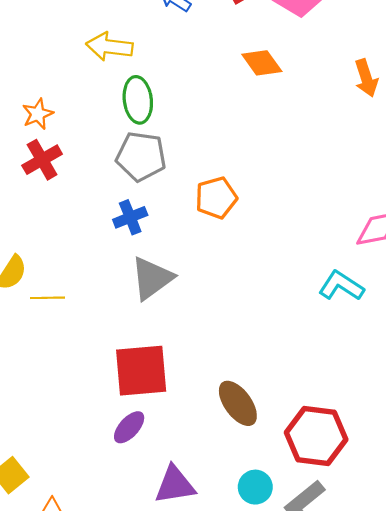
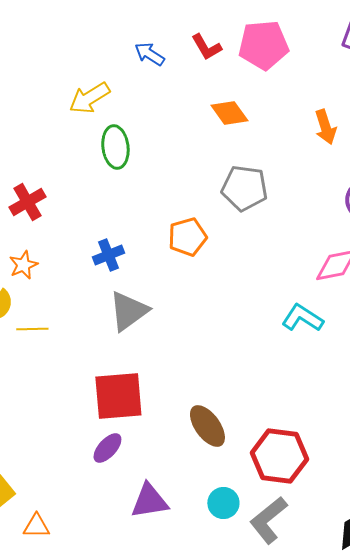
yellow arrow: (110, 47) -> (89, 98), turned -39
orange star: (38, 114) -> (23, 265), moved
gray pentagon: (141, 156) -> (244, 188), moved

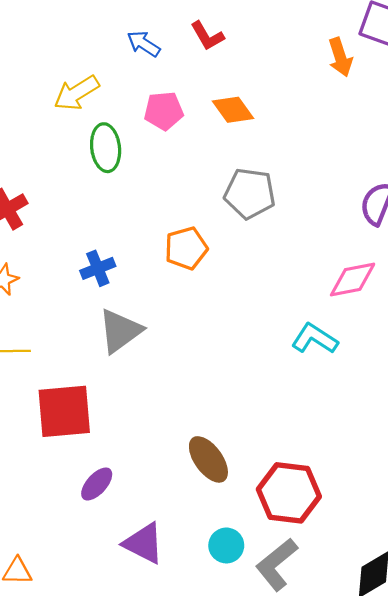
pink pentagon: (263, 45) -> (164, 111), moved, size x0.7
orange arrow: (325, 127) -> (340, 57), moved
red square: (118, 396) -> (64, 411), moved
purple triangle: (149, 501) -> (144, 543), turned 36

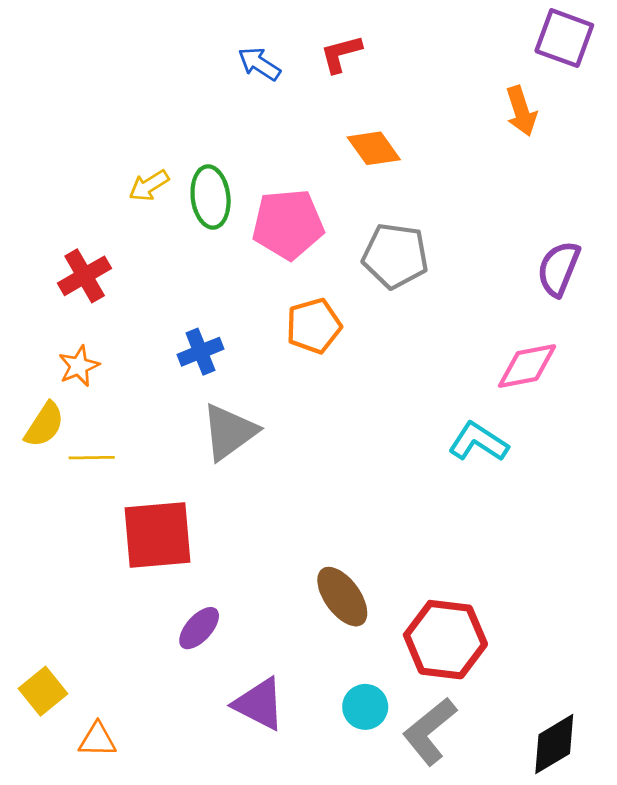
red L-shape: (207, 36) -> (341, 54), turned 105
orange arrow: (340, 57) -> (521, 111), moved
yellow arrow: (77, 93) -> (149, 186), moved, size x0.7
pink pentagon: (164, 111) -> (288, 224), moved, size x1.4

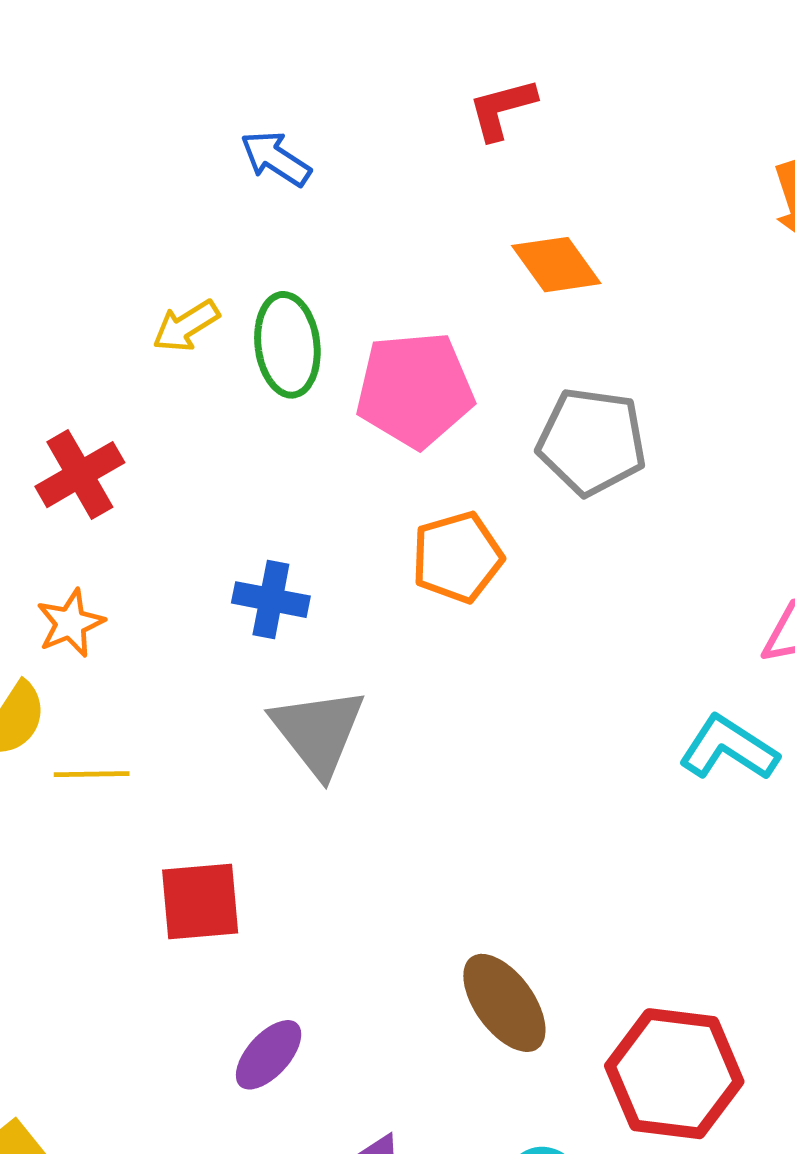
blue arrow: (259, 64) -> (276, 158), moved
blue cross: (201, 352) -> (271, 600), turned 33
gray triangle: (229, 432) -> (318, 732), turned -32
red square: (158, 535) -> (200, 901), size x0.7

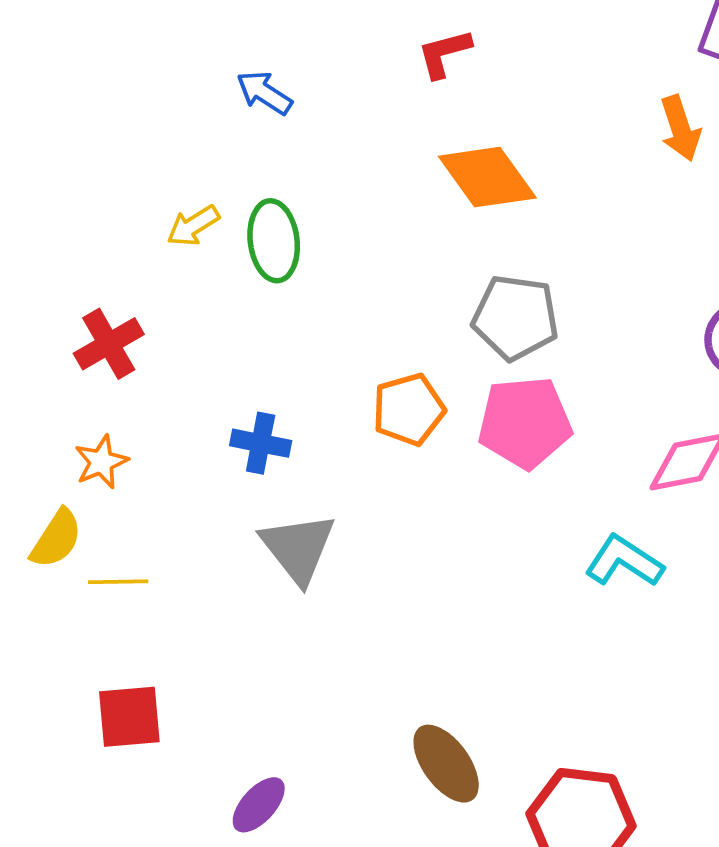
orange diamond: (556, 265) -> (487, 177), size x1.4
pink pentagon: (415, 390) -> (525, 423), moved
red square: (200, 901) -> (129, 717), moved

